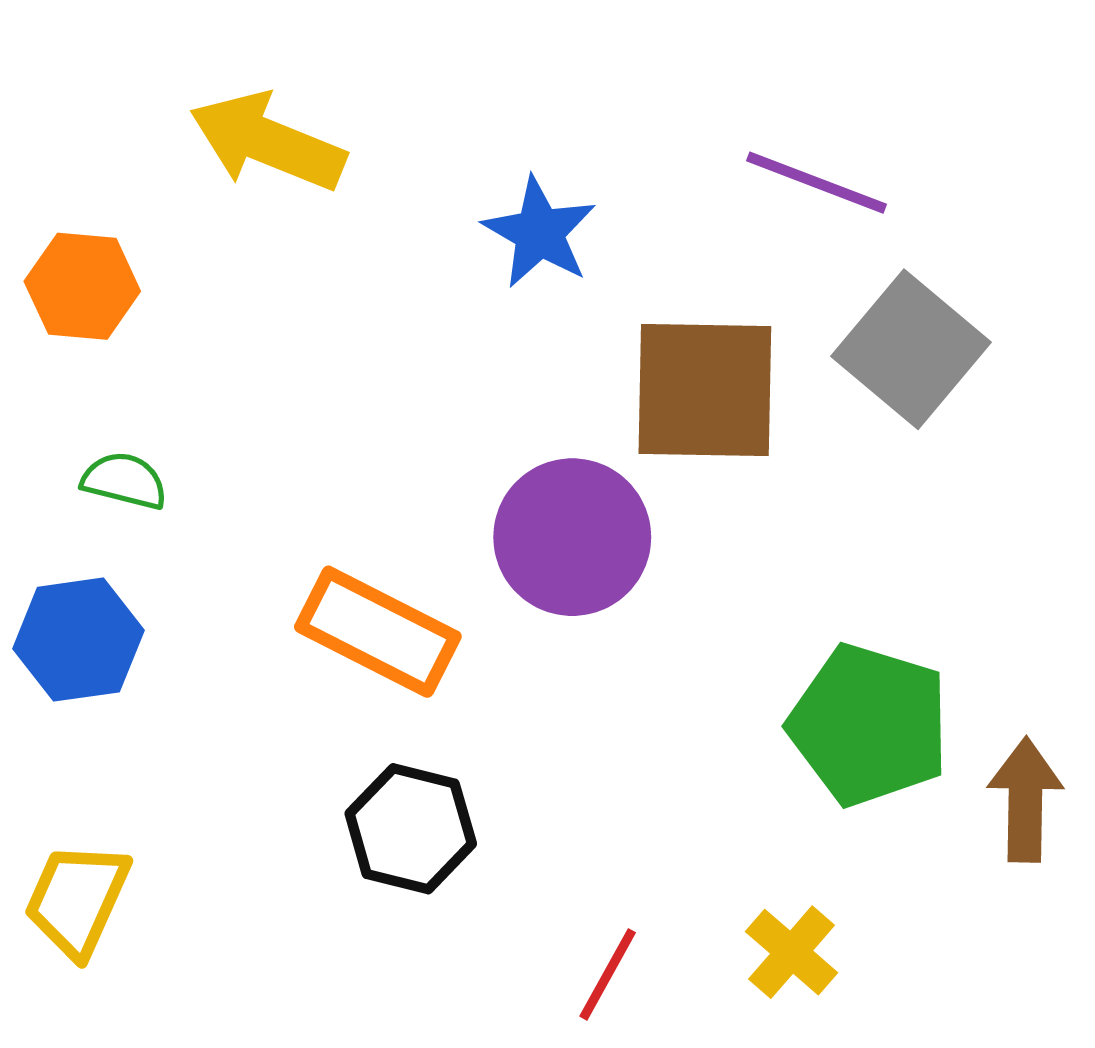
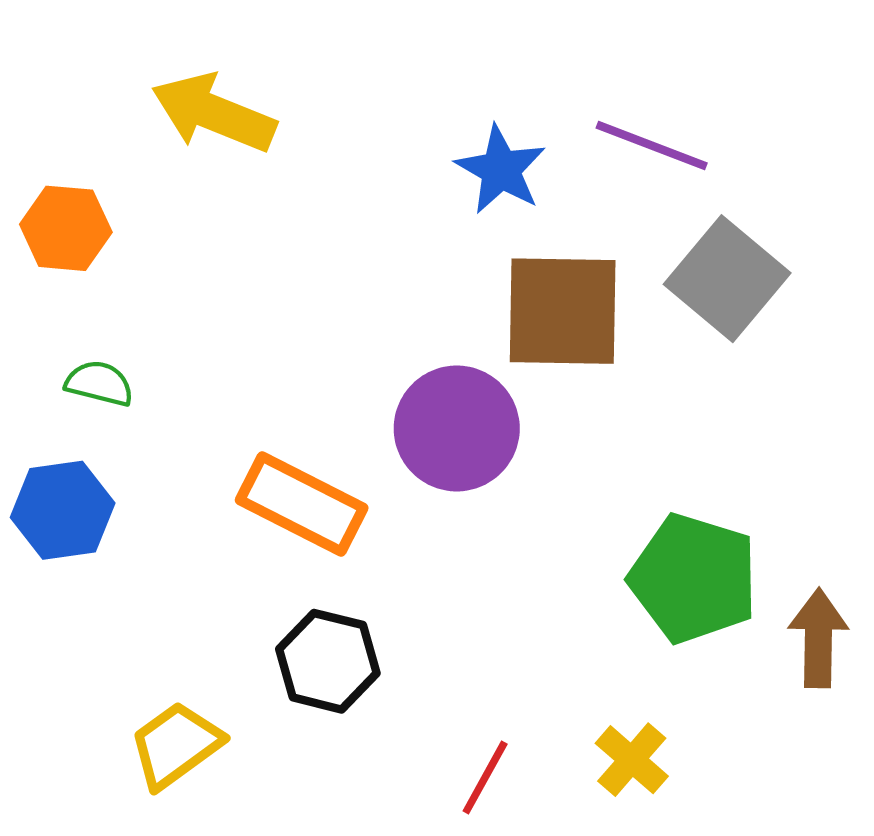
blue star: (539, 232) -> (501, 170), moved
yellow trapezoid: (77, 900) -> (176, 745), moved, turned 30

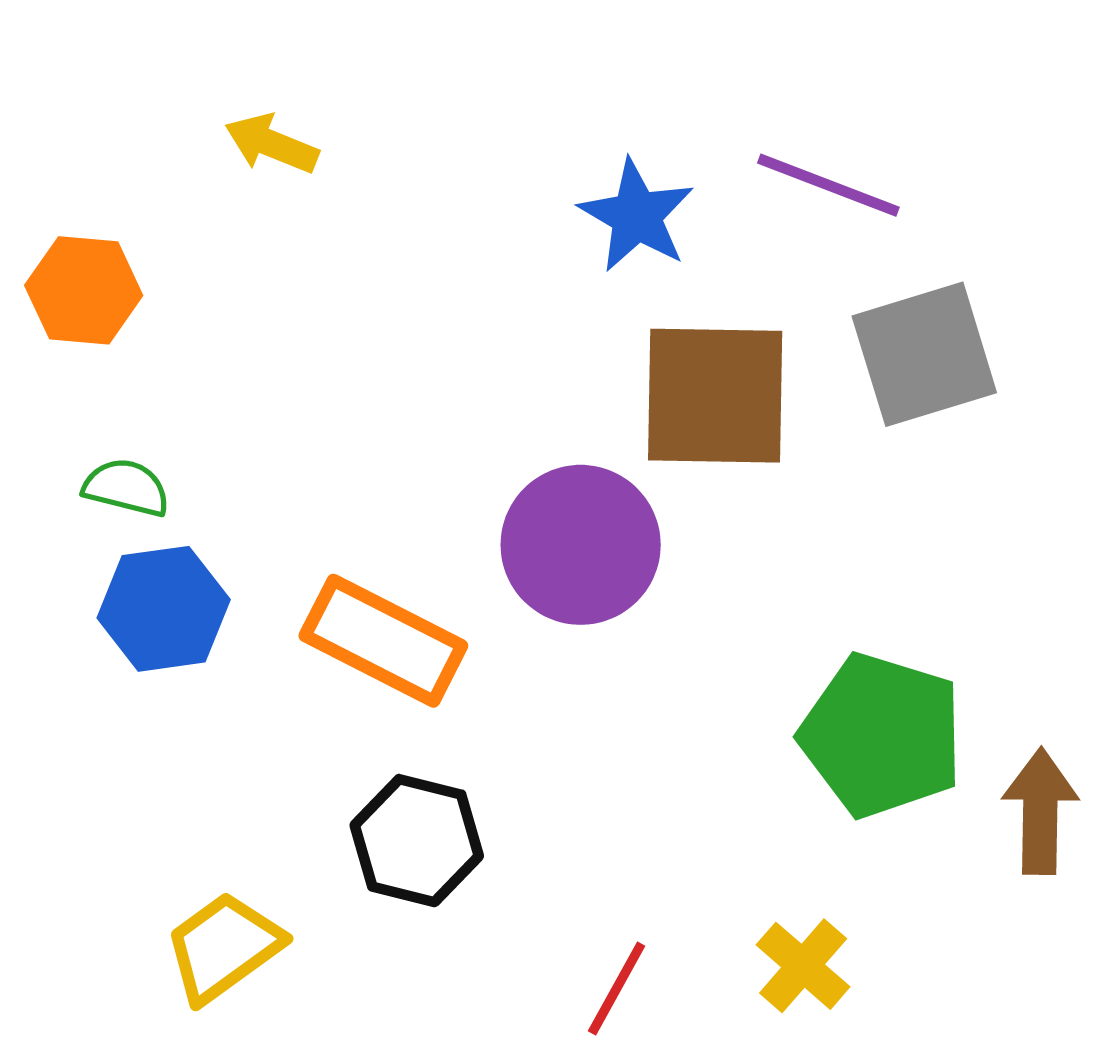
yellow arrow: (214, 113) -> (272, 144), size x0.6
gray square: (727, 279) -> (924, 354), turned 33
blue hexagon: (63, 510) -> (164, 609), moved

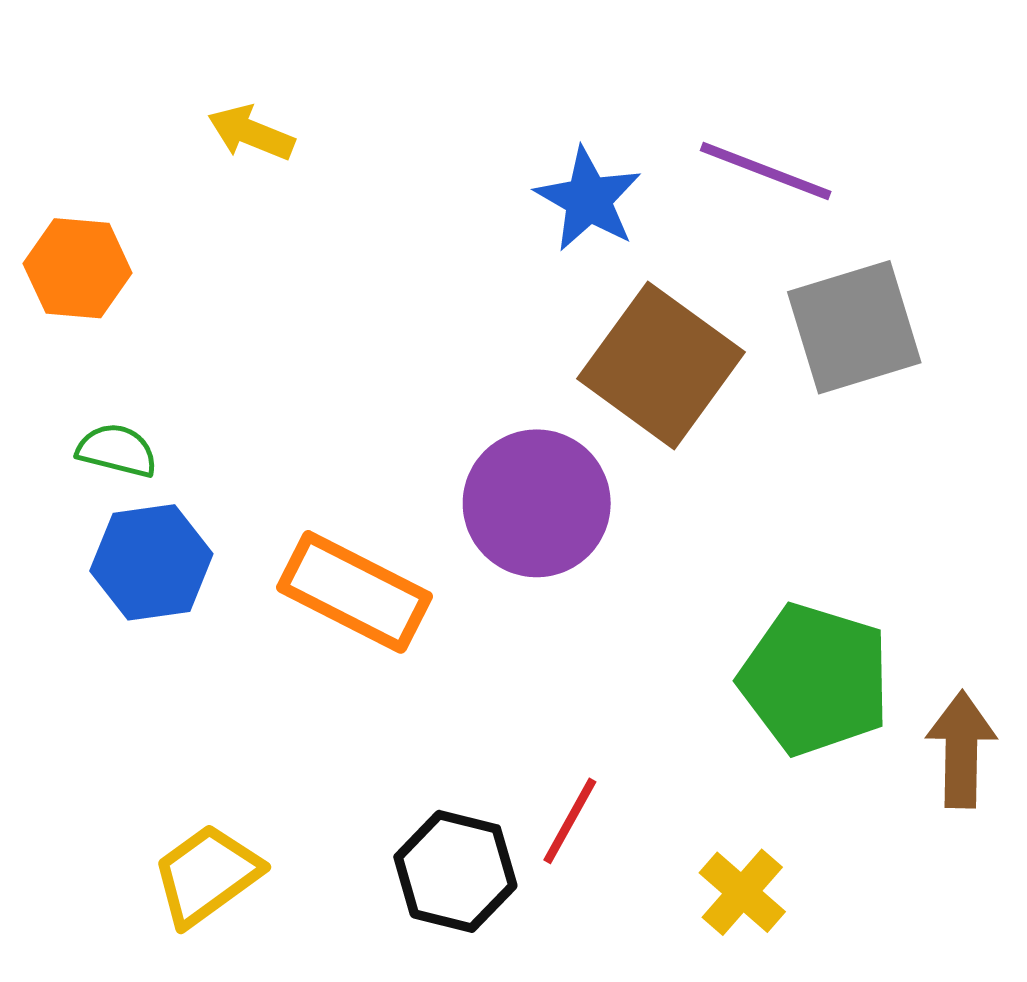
brown square: (715, 396) -> (661, 365), turned 35
black hexagon: (417, 841) -> (455, 871), moved
red line: (617, 988) -> (570, 821), moved

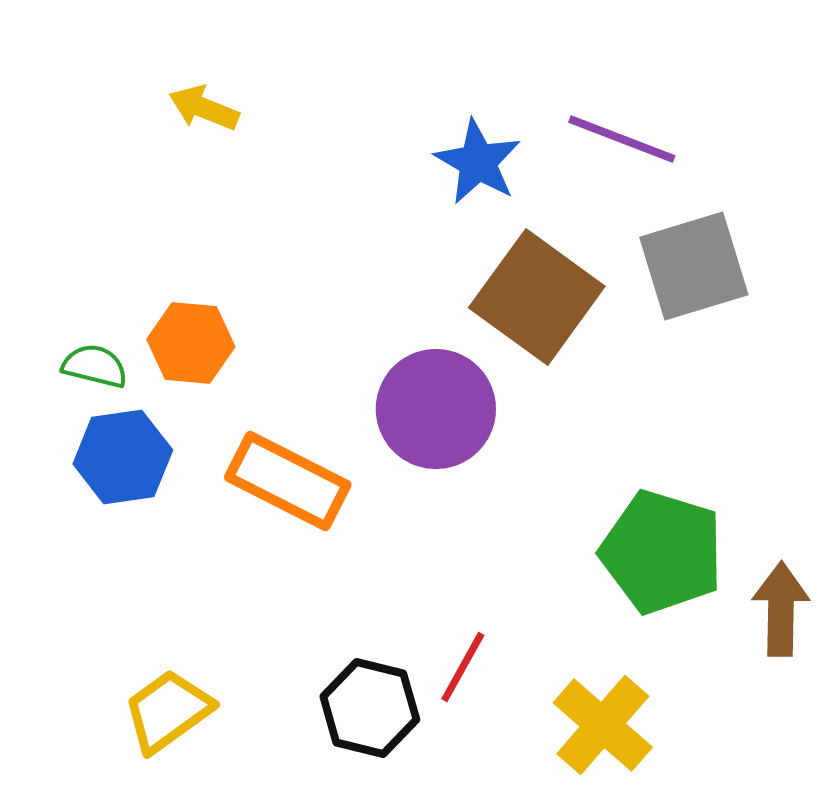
orange hexagon: (78, 268) -> (191, 343), moved
yellow cross: (742, 892) -> (603, 725), size x1.4

